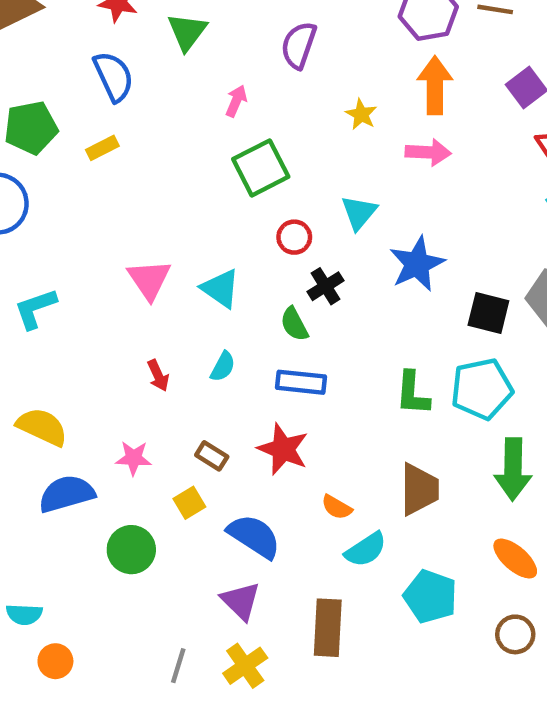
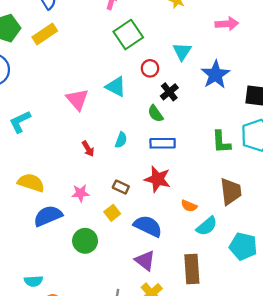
yellow rectangle: (102, 148) -> (45, 34), size x1.5
pink arrow: (428, 152) -> (227, 24), moved
cyan triangle: (221, 288) -> (116, 87), moved

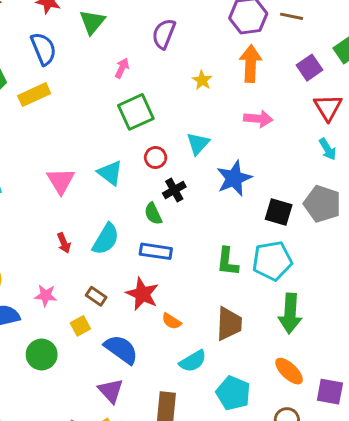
cyan semicircle: (121, 140) -> (106, 239), size x1.6
orange semicircle: (189, 206) -> (171, 321), moved

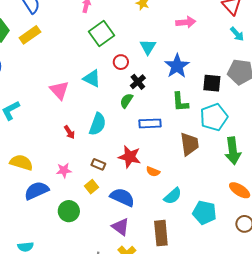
green semicircle: (153, 214) -> (126, 101), turned 70
blue rectangle: (156, 251) -> (150, 123), moved
green L-shape: (227, 262) -> (180, 102), moved
brown trapezoid: (229, 324) -> (189, 144), moved

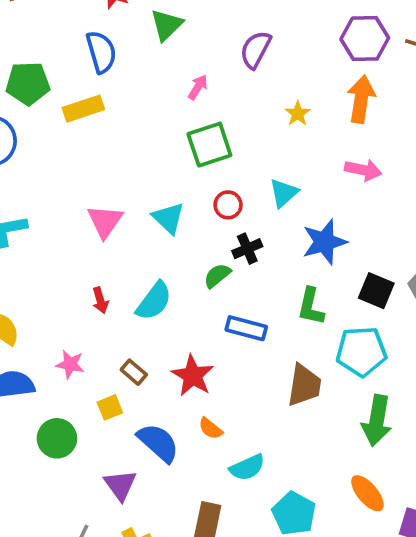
orange semicircle: (153, 172) -> (211, 428), moved
purple triangle: (121, 227) -> (120, 485), moved

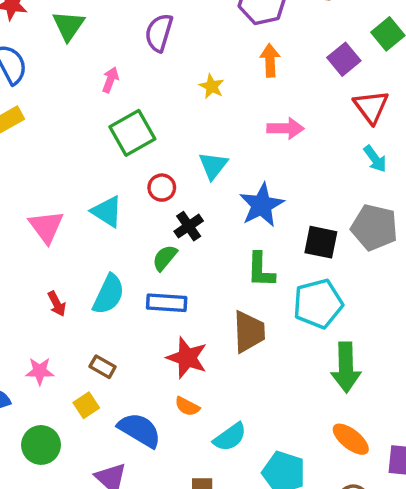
orange arrow: (361, 99) -> (270, 60), size x0.7
blue rectangle: (246, 328) -> (167, 303), moved
red star: (193, 376) -> (187, 358), moved
brown trapezoid: (304, 385) -> (249, 332), moved

